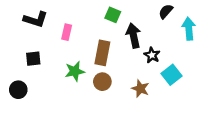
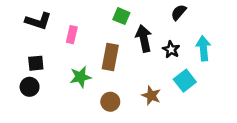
cyan arrow: (189, 29) -> (203, 48), moved
black star: (152, 55) -> (171, 50), moved
brown circle: (102, 82) -> (110, 102), moved
black circle: (18, 90) -> (30, 87), moved

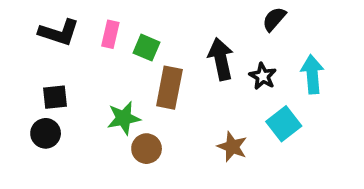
green square: (121, 16) -> (147, 48), moved
pink rectangle: (72, 35) -> (110, 34), moved
brown circle: (110, 102) -> (147, 149), moved

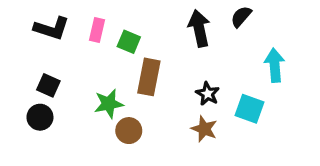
black arrow: (221, 59) -> (199, 28), moved
black star: (263, 76) -> (208, 94), moved
black square: (55, 97) -> (48, 85), turned 30
cyan square: (284, 124) -> (249, 109), turned -32

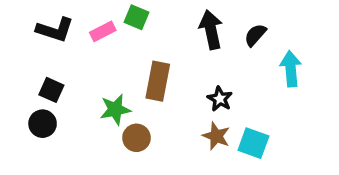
black semicircle: (241, 17) -> (255, 35), moved
pink rectangle: (97, 30) -> (103, 31), turned 50
green square: (129, 42) -> (136, 17), moved
cyan square: (249, 109) -> (253, 143), moved

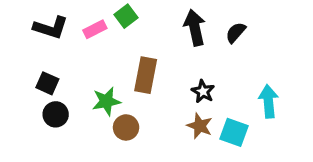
green square: (136, 17) -> (126, 16), turned 30
cyan arrow: (291, 69) -> (268, 101), moved
black circle: (43, 124) -> (56, 114), moved

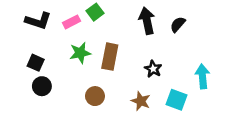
green star: (106, 101) -> (80, 53), moved
brown star: (200, 126) -> (141, 101), moved

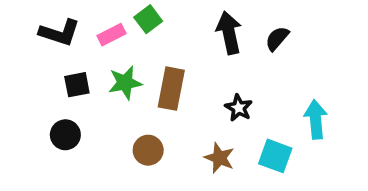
black square: (36, 63) -> (77, 85), moved, turned -35

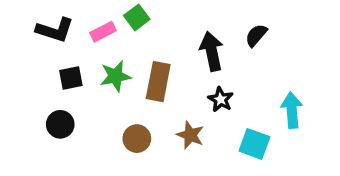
black arrow: (229, 33) -> (212, 51), moved
brown star: (219, 158) -> (190, 135), moved

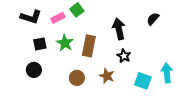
black semicircle: (256, 35) -> (153, 19), moved
green star: (115, 76) -> (65, 43), turned -30
cyan arrow: (292, 110) -> (167, 73), moved

